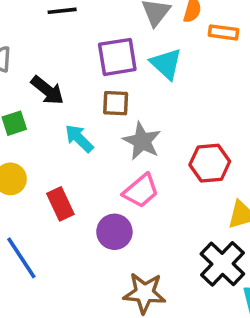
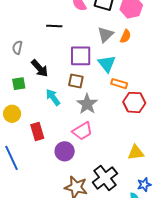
orange rectangle: (223, 32) -> (119, 84), moved
red hexagon: (210, 163) -> (134, 102), moved
black cross: (222, 264) -> (105, 178), moved

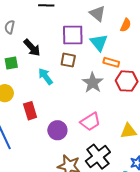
gray triangle: (105, 35) -> (97, 14), turned -36
orange semicircle: (126, 36) -> (126, 25), moved
gray star: (87, 104) -> (93, 83), moved
pink trapezoid: (82, 131) -> (90, 122), moved

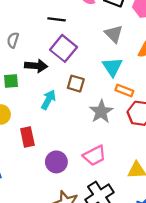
purple square: (73, 35) -> (64, 48), moved, turned 35
black arrow: (32, 48) -> (36, 66), turned -48
cyan arrow: (45, 76) -> (48, 100), turned 60

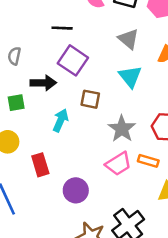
orange rectangle: (124, 91) -> (148, 161), moved
pink trapezoid: (94, 156) -> (118, 164), moved

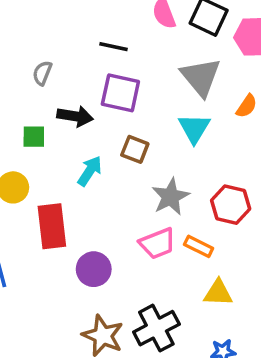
gray triangle: (129, 39) -> (201, 77), size x1.4
purple square: (73, 60) -> (120, 93), turned -32
red rectangle: (40, 165) -> (52, 226), size x1.4

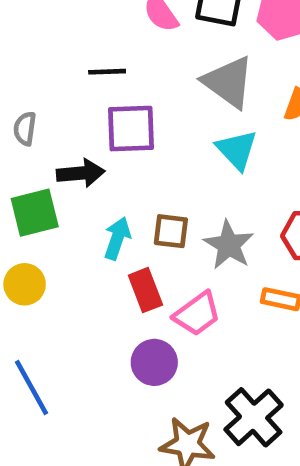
green square: (34, 137) -> (35, 213), size x1.5
brown square: (135, 149) -> (171, 231), moved
red rectangle: (52, 226) -> (145, 290), moved, size x0.7
pink trapezoid: (157, 243) -> (197, 314), moved

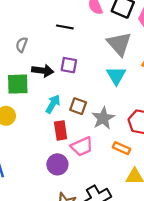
purple square: (131, 129) -> (69, 65), moved, size x0.7

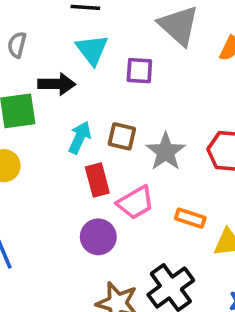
purple square: (69, 65) -> (139, 71), moved
cyan triangle: (116, 75) -> (92, 50), moved
orange rectangle: (122, 148) -> (190, 218), moved

